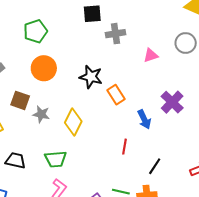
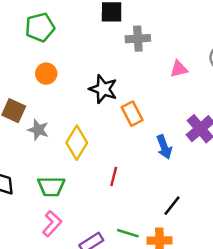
orange circle: (44, 68) -> (46, 74), size x0.7
red line: (124, 147) -> (114, 176), moved

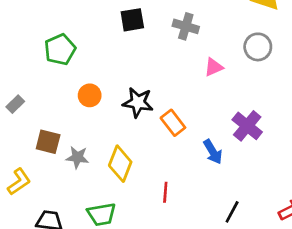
gray cross: (138, 39) -> (186, 26), moved, turned 30
orange circle: (46, 74) -> (90, 95), moved

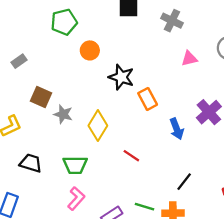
orange circle: (90, 95) -> (90, 50), moved
red line: (165, 192) -> (131, 156), turned -70

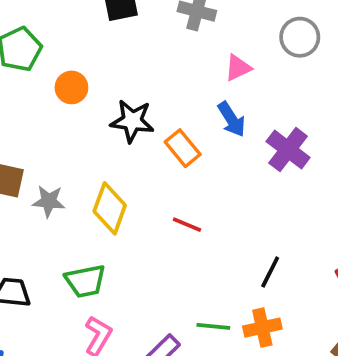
blue arrow: (177, 129) -> (232, 119), moved
red line: (131, 156) -> (187, 225), moved

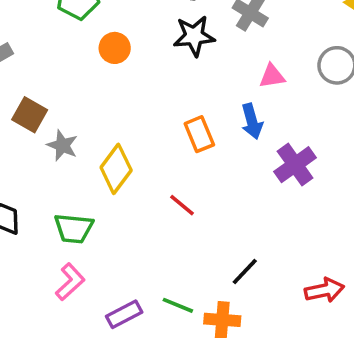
black star: (132, 121) -> (194, 36), moved, turned -30

